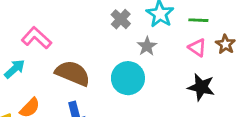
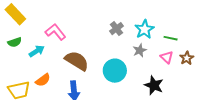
gray star: (147, 46) -> (140, 50), moved
black star: (201, 87) -> (154, 85), moved

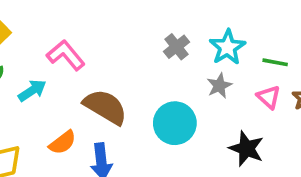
orange semicircle: (43, 80) -> (63, 142), moved

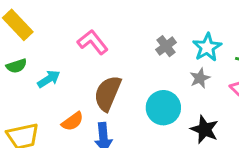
pink L-shape: (66, 55) -> (93, 42), moved
brown semicircle: (105, 107) -> (108, 93), turned -99
black star: (246, 149) -> (205, 129), moved

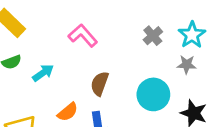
gray star: (200, 78) -> (187, 65), turned 30
brown semicircle: (108, 93) -> (100, 84), size x0.7

